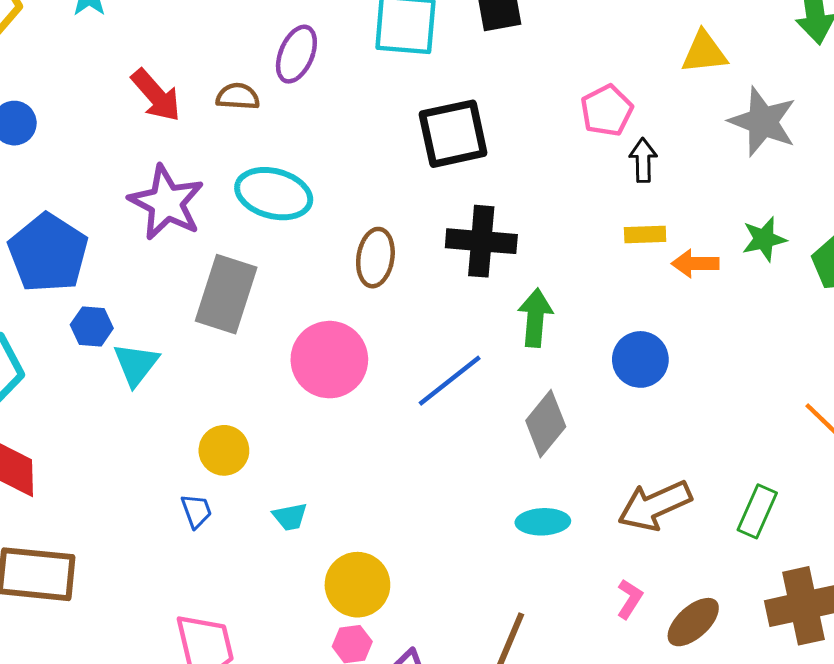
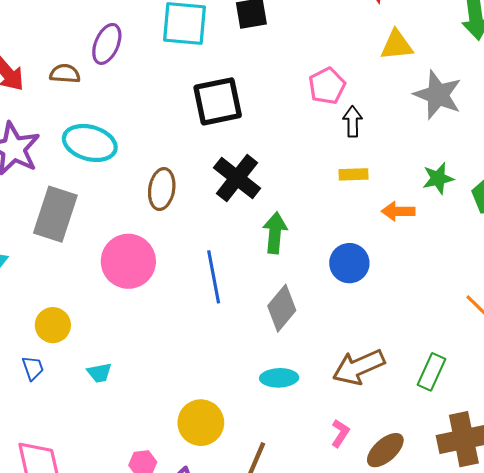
black cross: (481, 241) -> (237, 178), turned 33
orange arrow: (695, 264) -> (398, 211), moved
blue line: (450, 381) -> (214, 277), turned -63
yellow circle: (357, 585) -> (201, 423), moved

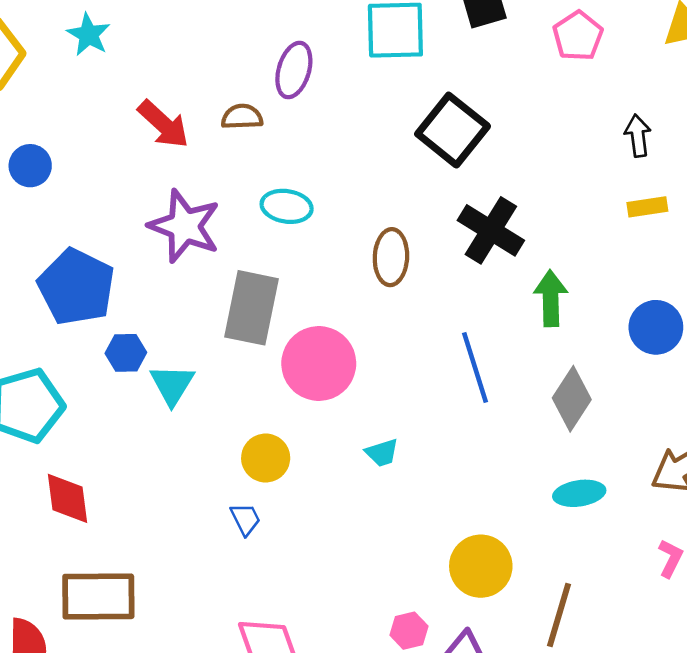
pink pentagon: (327, 86) -> (578, 36), moved
black square: (218, 101) -> (453, 130), turned -33
cyan ellipse: (90, 143) -> (287, 206), size x0.7
pink circle: (128, 261) -> (319, 364), moved
cyan trapezoid: (99, 373) -> (382, 453), moved

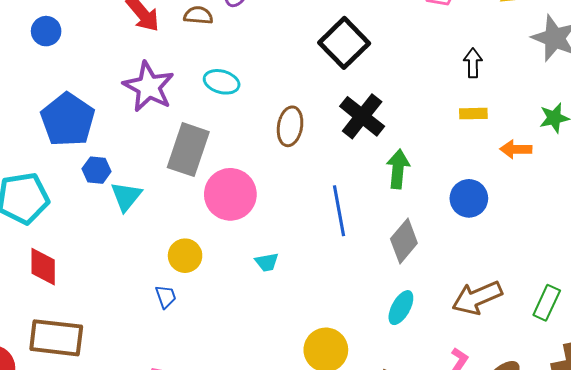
cyan ellipse: (579, 493) -> (401, 308), turned -60

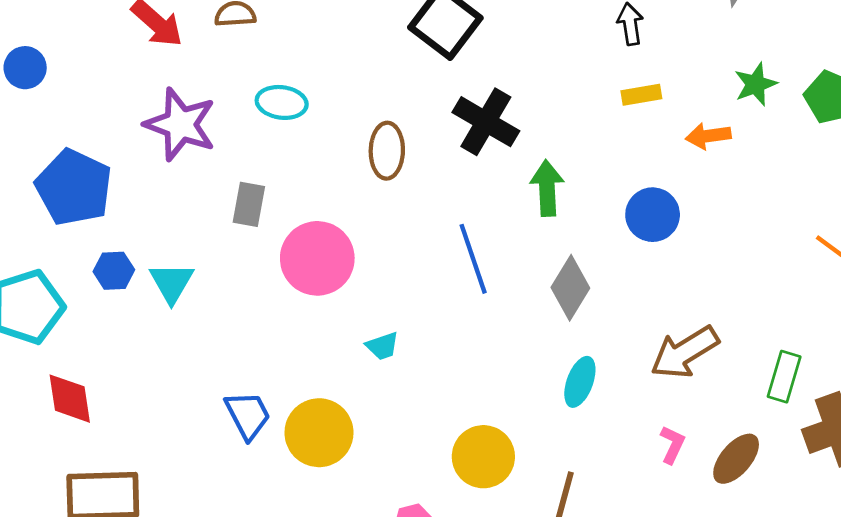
gray rectangle: (188, 150) -> (249, 204), size x0.6
blue hexagon: (97, 170) -> (114, 271), moved
yellow circle: (185, 256) -> (319, 433), moved, size x1.4
blue trapezoid: (166, 297) -> (248, 415), size x1.5
green rectangle: (547, 303) -> (784, 377), moved

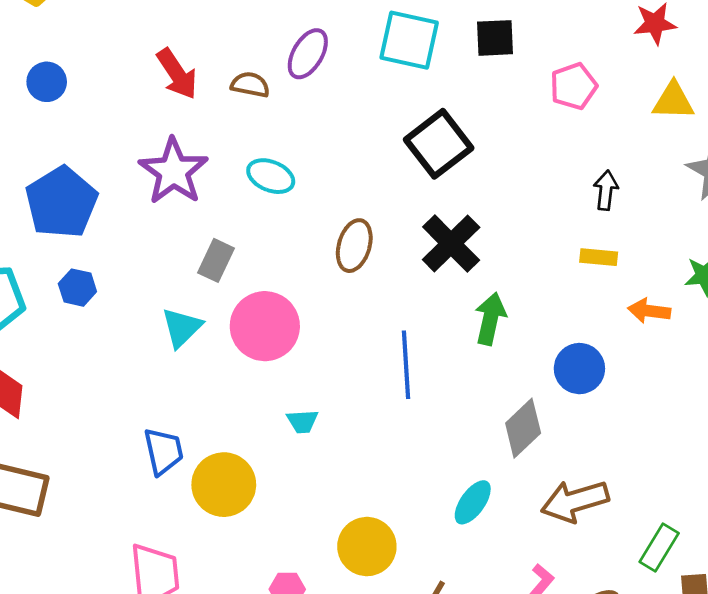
cyan triangle: (172, 283) -> (182, 327), moved
gray diamond: (570, 288) -> (523, 428), moved

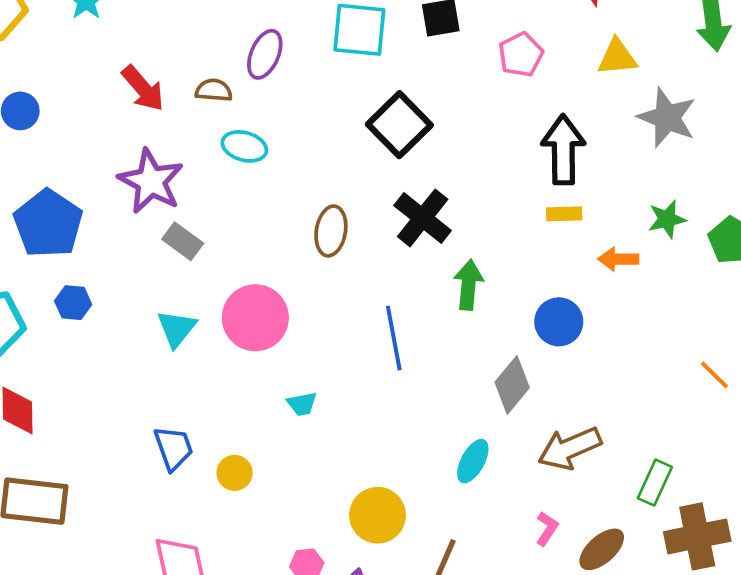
cyan ellipse: (271, 176) -> (244, 146), moved
black arrow: (606, 190) -> (563, 150), size x1.8
gray rectangle: (216, 260) -> (183, 241), moved, turned -72
yellow circle: (224, 485) -> (235, 473), size x0.6

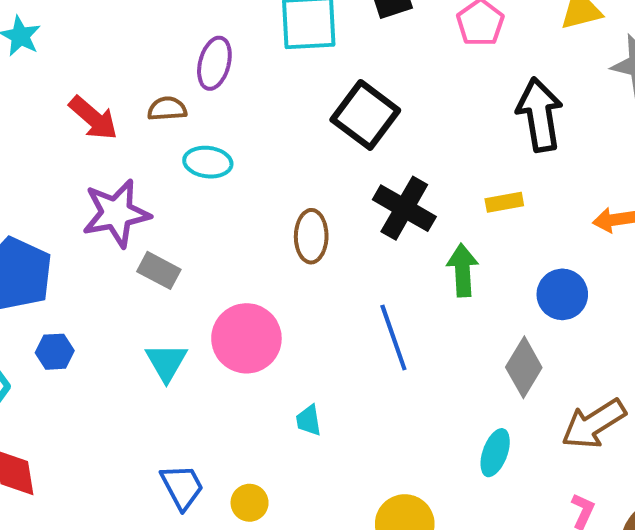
purple star: (151, 181) -> (116, 213), turned -30
yellow rectangle: (564, 214) -> (504, 202), moved
cyan trapezoid: (302, 404) -> (309, 420), turned 100

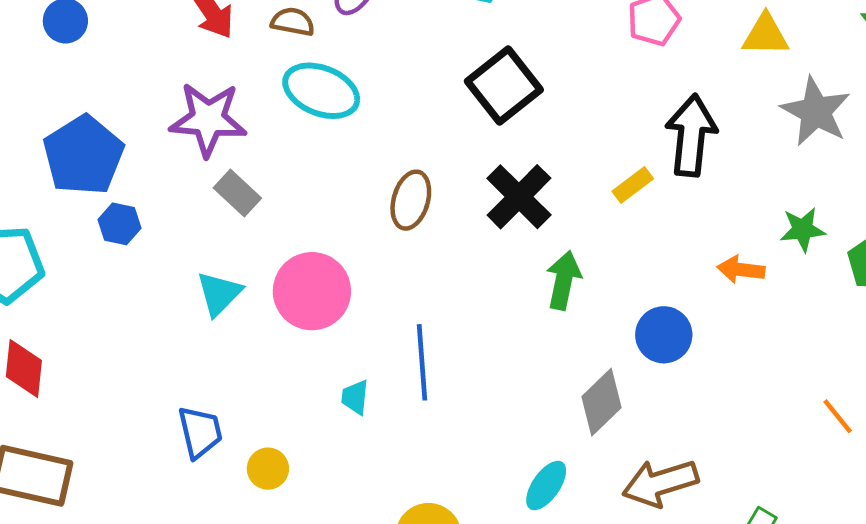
cyan ellipse: (208, 162) -> (321, 91), size x1.4
yellow rectangle: (504, 202) -> (633, 185), moved, turned -42
blue line: (393, 337) -> (422, 362), moved
blue hexagon: (55, 352) -> (119, 224), moved

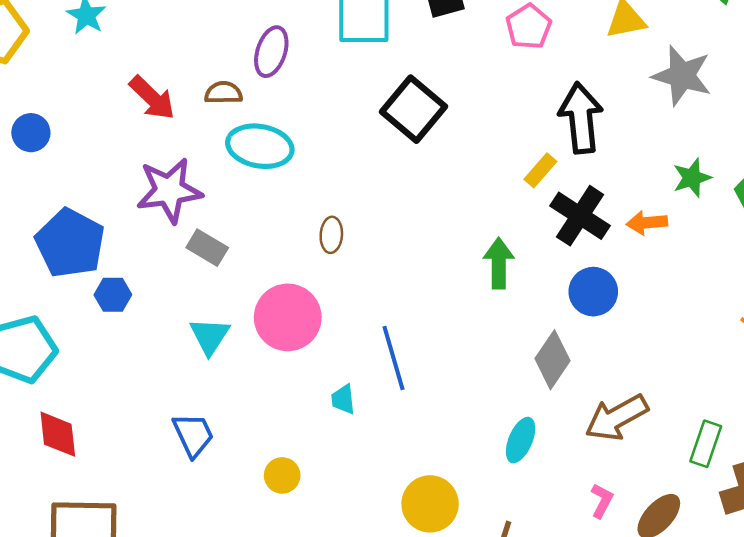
black cross: (519, 197) -> (580, 216), moved
brown ellipse: (411, 200) -> (331, 235), moved, size x0.7
blue trapezoid: (200, 432) -> (193, 435), moved

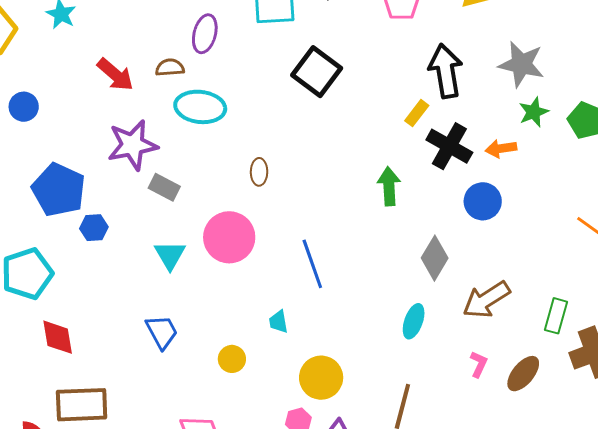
gray star: (682, 76) -> (521, 64), moved
blue circle: (593, 292) -> (483, 201), moved
cyan trapezoid: (343, 399) -> (278, 322), moved
yellow circle: (430, 504) -> (321, 378), moved

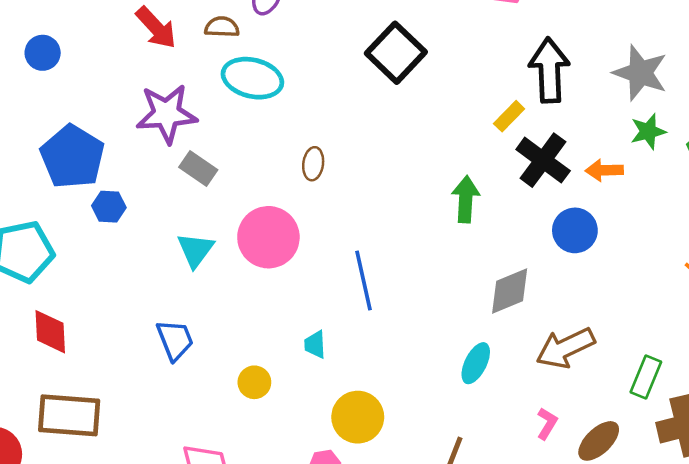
gray diamond: (435, 258) -> (510, 291), turned 30

